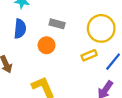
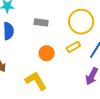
orange circle: (47, 45) -> (47, 53), moved

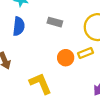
orange circle: (47, 53) -> (66, 58), moved

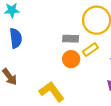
gray rectangle: (55, 22) -> (71, 39), moved

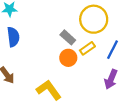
gray rectangle: (71, 39) -> (68, 37), turned 40

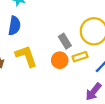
yellow L-shape: (49, 90) -> (26, 56), moved

